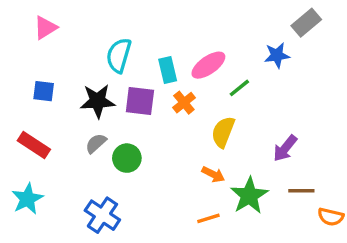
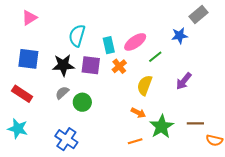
blue square: (44, 91) -> (28, 59), size x1.5
purple arrow: (285, 148) -> (184, 81), moved
cyan star: (27, 199) -> (18, 129), turned -30

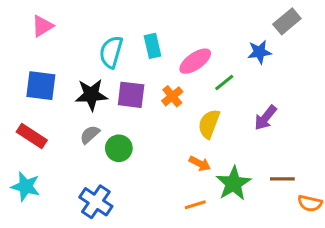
cyan rectangle: (109, 45) -> (152, 46), moved

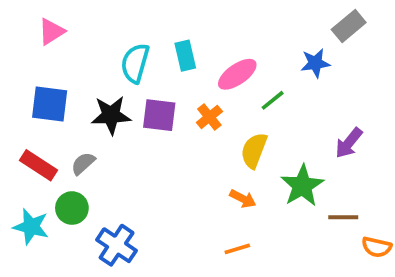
purple arrow: (266, 118) -> (349, 143), moved
gray semicircle: (90, 135) -> (83, 163), moved
green circle: (119, 148) -> (72, 208), moved
green star: (233, 183) -> (302, 186), moved

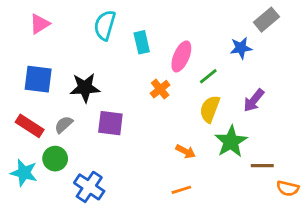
cyan semicircle: (135, 63) -> (105, 25), moved
pink ellipse: (237, 74) -> (181, 56), turned -32
purple square: (159, 115) -> (110, 123), moved
purple arrow: (349, 143) -> (254, 100), moved
yellow semicircle: (254, 150) -> (210, 109), moved

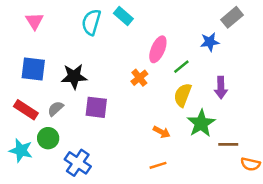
pink triangle: (40, 24) -> (35, 21), turned -30
cyan rectangle: (142, 42) -> (123, 16), moved, turned -36
purple arrow: (254, 100) -> (221, 88), turned -40

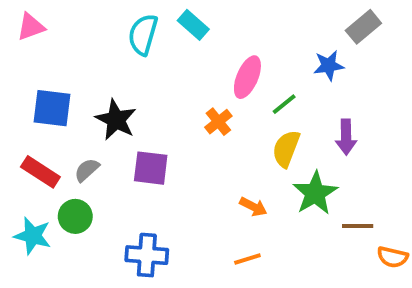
pink triangle: (35, 21) -> (31, 27), moved, turned 42
black star: (74, 76) -> (116, 120), turned 30
blue cross: (78, 163) -> (147, 255), moved, turned -30

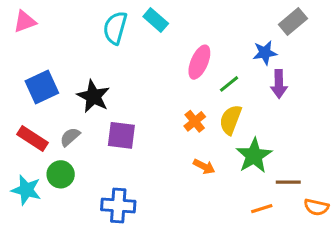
blue square: (52, 108) -> (42, 87), turned -32
orange cross: (218, 122) -> (195, 121), moved
purple arrow: (346, 137) -> (279, 84), moved
orange line: (247, 259) -> (262, 209), moved

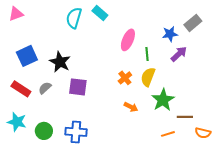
gray rectangle: (293, 22) -> (193, 23), moved
green line: (229, 84) -> (147, 54), turned -56
purple arrow: (279, 84) -> (179, 54), turned -132
green circle: (61, 174) -> (44, 131), moved

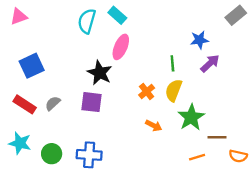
gray rectangle: (193, 23) -> (236, 15), moved
pink ellipse: (128, 40) -> (121, 47), moved
black star: (60, 62) -> (100, 73), moved

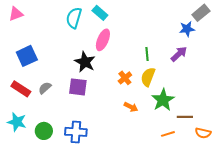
blue star: (199, 40) -> (187, 29), moved

